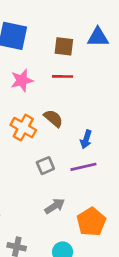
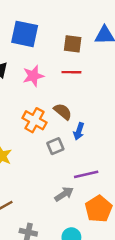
blue arrow: (86, 139) -> (79, 131), moved
gray square: (45, 166) -> (55, 146), moved
purple line: (83, 167) -> (86, 174), moved

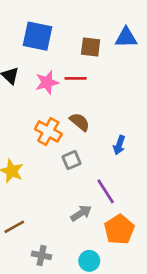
red line: (71, 72) -> (76, 78), moved
blue arrow: (79, 131) -> (119, 145), moved
purple line: (86, 174) -> (106, 191), turned 70

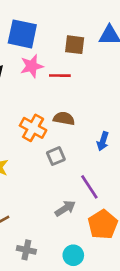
pink star: (47, 82) -> (32, 66), moved
brown semicircle: (80, 122) -> (64, 118), turned -30

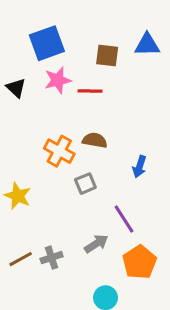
blue square: (22, 34) -> (47, 43), turned -32
gray cross: (26, 250) -> (52, 258), moved, turned -30

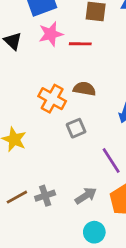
gray arrow: (96, 244) -> (86, 196), moved

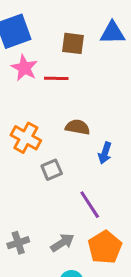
pink star: (51, 34) -> (24, 68), turned -30
brown semicircle: (84, 89) -> (78, 127), moved

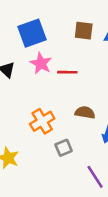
brown square: (73, 43) -> (84, 31), moved
orange cross: (26, 138) -> (42, 121), turned 30

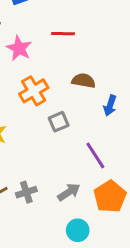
pink star: (41, 63) -> (19, 48), moved

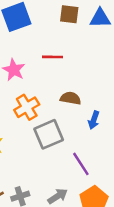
gray square: (59, 122) -> (49, 134), size x1.6

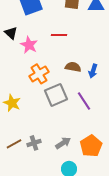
blue arrow: (94, 120) -> (93, 71), moved
purple line: (81, 164) -> (84, 101), moved

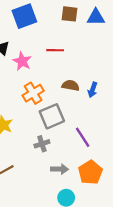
purple line: (84, 101) -> (83, 137), moved
gray cross: (34, 143) -> (42, 144), moved
gray arrow: (63, 143) -> (60, 169), turned 35

